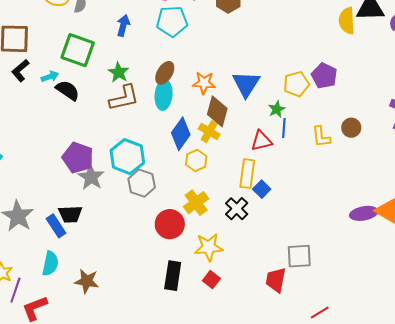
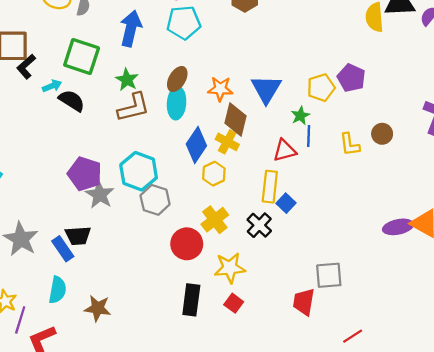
blue arrow: (123, 26) -> (131, 28), size x1.5
black L-shape: (20, 71) -> (26, 67), moved

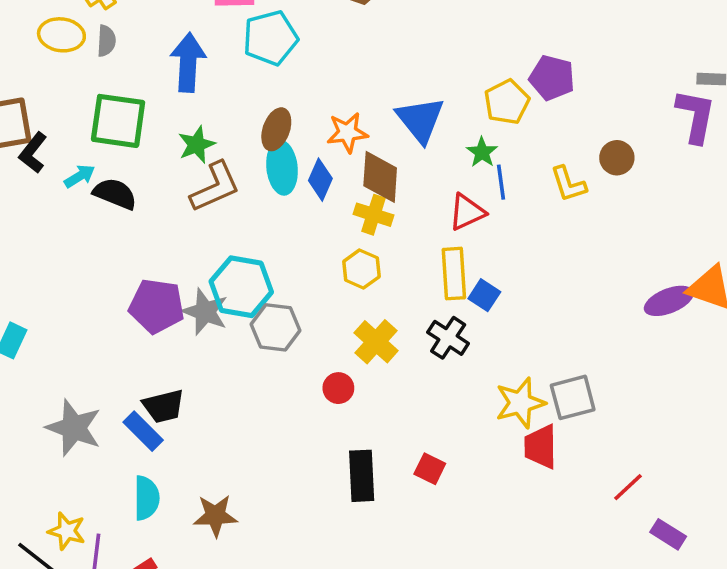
green star: (127, 80) -> (197, 145), turned 30
blue diamond: (196, 145) -> (320, 180), moved, size x0.7
gray star: (100, 195) -> (205, 312), moved
red circle: (187, 244) -> (338, 388), size x0.6
yellow star: (230, 268) -> (520, 403), moved

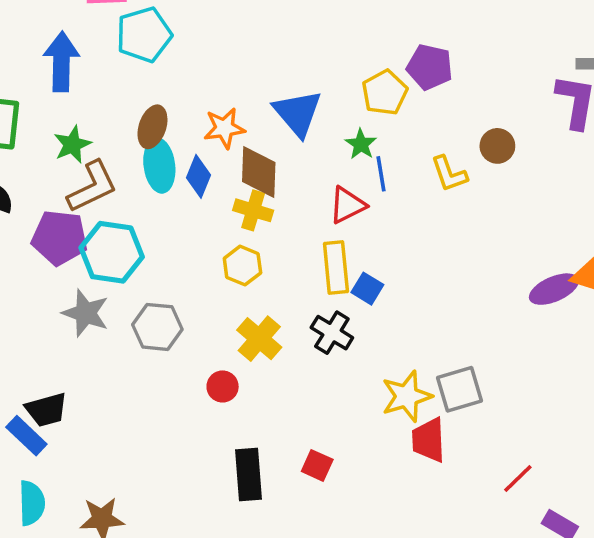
cyan hexagon: (241, 287) -> (112, 252), moved
purple pentagon: (157, 306) -> (60, 238), moved

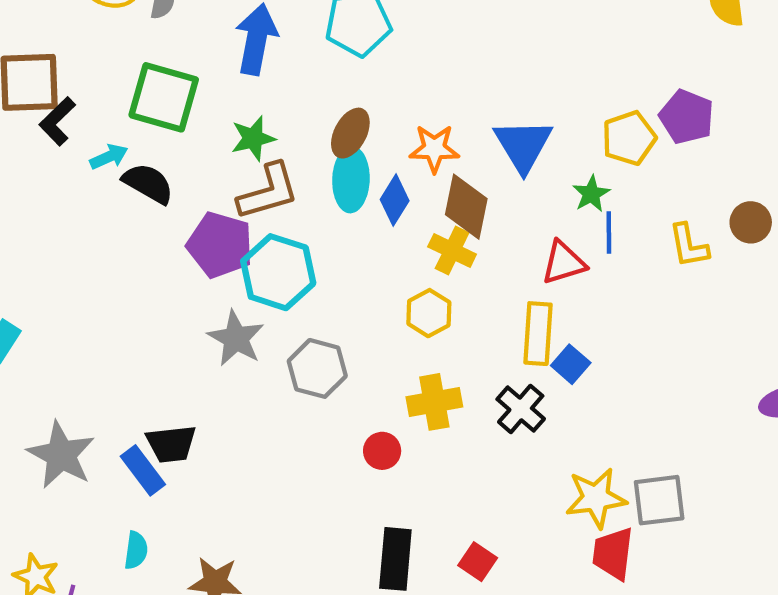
yellow cross: (259, 339) -> (434, 402), turned 30
cyan semicircle: (32, 503) -> (136, 550), size x0.7

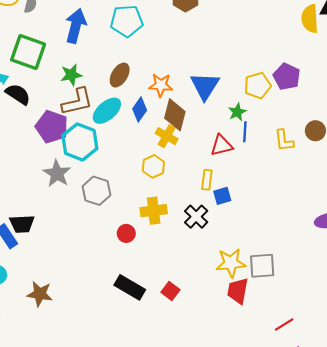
cyan ellipse: (351, 180) -> (107, 111), moved, turned 44
yellow rectangle: (538, 334) -> (207, 180), size x0.7
blue square: (571, 364) -> (222, 196), turned 30
black rectangle: (395, 559) -> (130, 287), turned -68

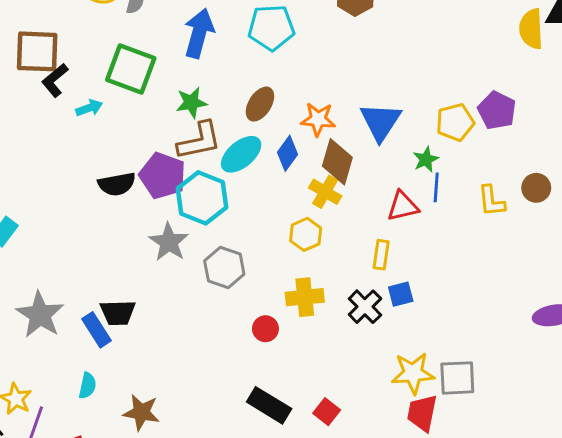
black semicircle: (18, 94) -> (117, 184), moved, turned 135
blue square: (222, 196) -> (401, 294), moved

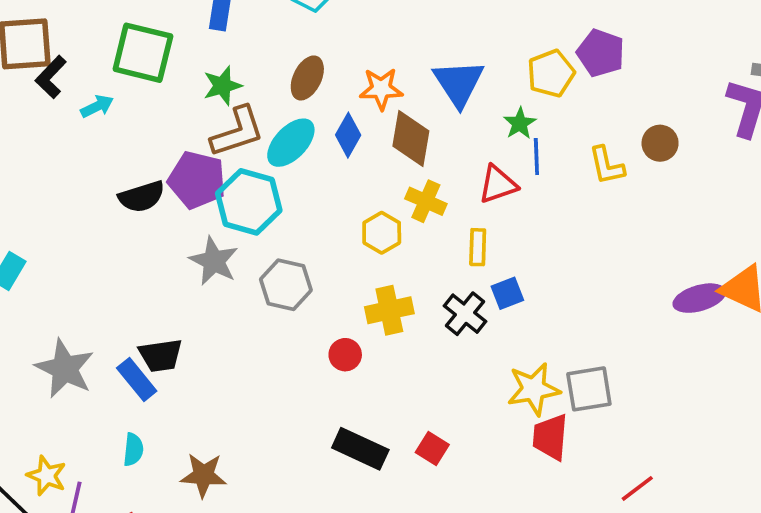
yellow cross: (325, 192) -> (426, 201), moved

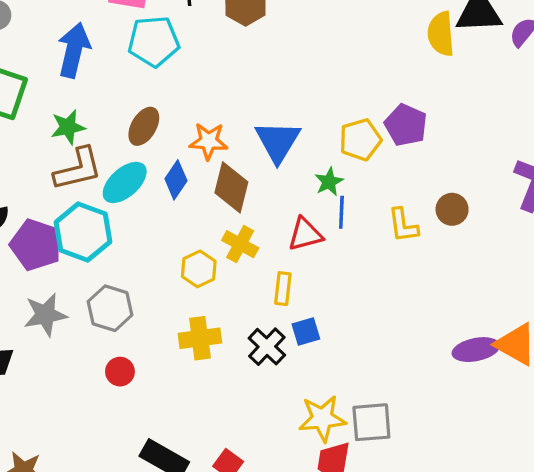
purple pentagon: (197, 180) -> (36, 245), moved
gray star: (214, 261) -> (45, 315), moved, turned 30
red circle: (345, 355) -> (120, 372), moved

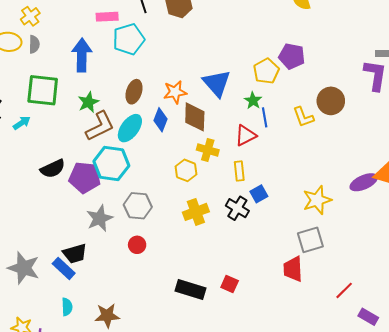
brown circle: (452, 209) -> (331, 101), size x1.4
red circle: (120, 372) -> (137, 245), moved
yellow star: (322, 418) -> (317, 200), moved

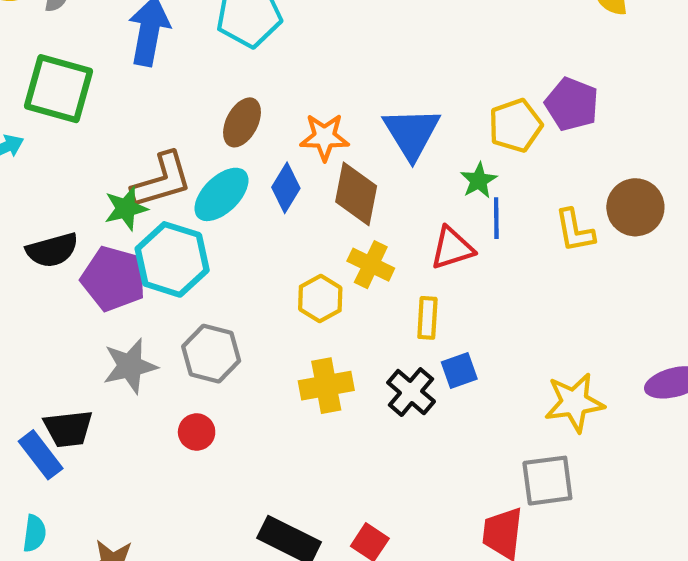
green star: (88, 102) -> (126, 208), moved

